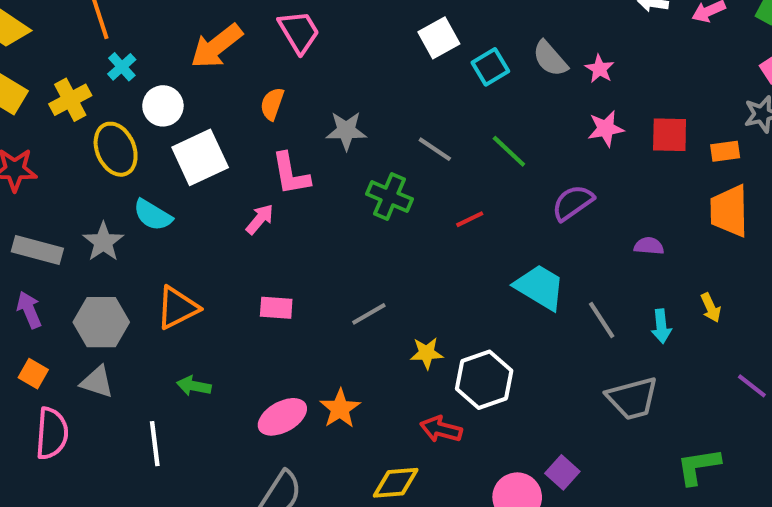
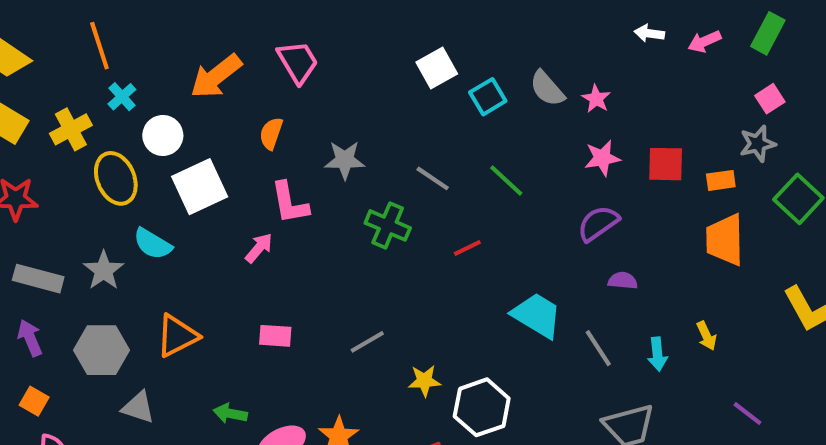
purple semicircle: (573, 203) -> (598, 223), moved
purple semicircle: (649, 246) -> (623, 281), moved
gray triangle: (97, 382) -> (138, 407), moved
green arrow: (194, 386) -> (230, 413), moved

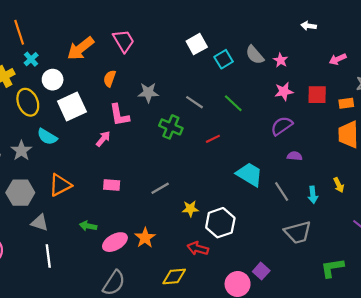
pink arrow: (704, 41) -> (338, 59), moved

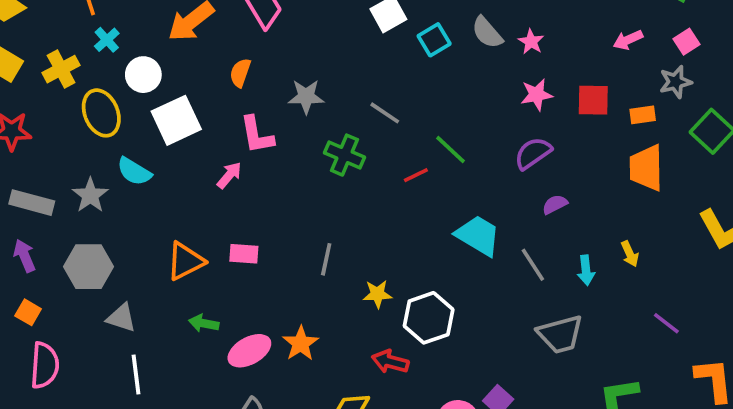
green line: (233, 103) -> (451, 150), moved
purple semicircle: (295, 156) -> (555, 204), turned -32
orange triangle: (60, 185) -> (185, 261), moved
gray line: (160, 188) -> (326, 259), turned -48

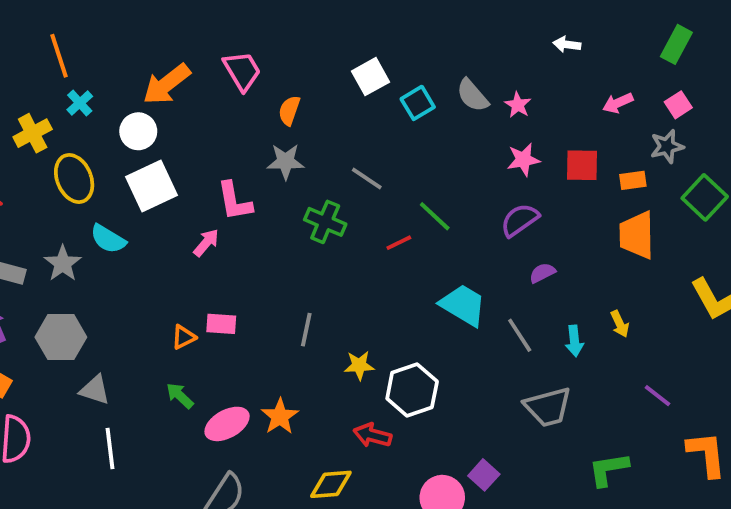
orange semicircle: (240, 73) -> (289, 111), moved
white circle: (143, 75) -> (138, 131), moved
orange triangle: (185, 261) -> (184, 337), moved, size x0.6
green arrow: (204, 323) -> (180, 396), turned 32

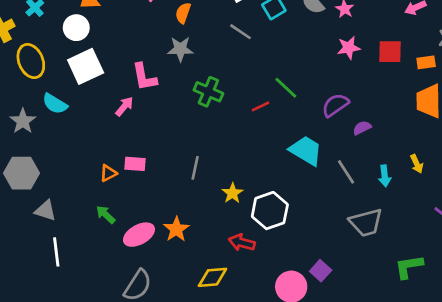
gray line: (367, 178) -> (240, 32), moved
purple semicircle: (520, 220) -> (335, 105), moved
yellow star: (359, 365) -> (232, 193), turned -30

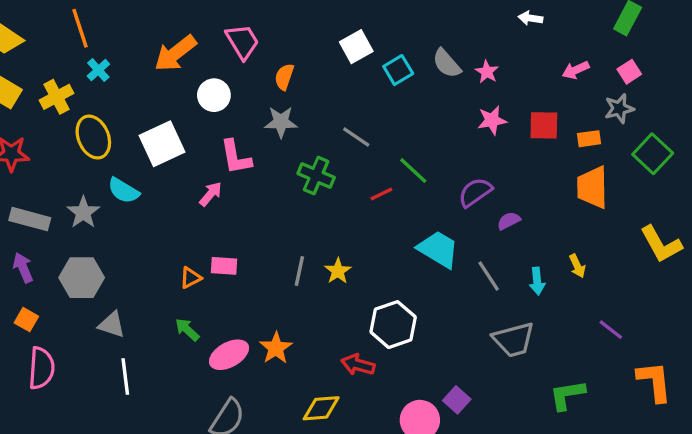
white circle: (76, 28) -> (214, 95), moved
gray line: (240, 32) -> (356, 137), moved
yellow star: (232, 193) -> (338, 271), moved

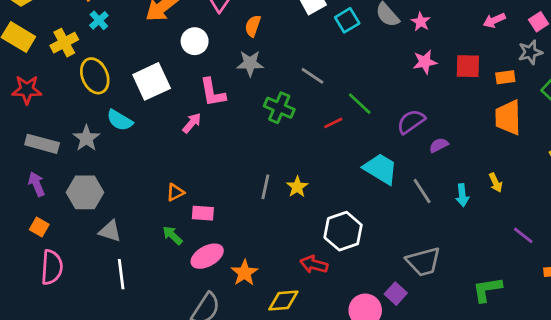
pink rectangle: (224, 266) -> (203, 213), moved
gray trapezoid: (514, 340) -> (423, 262), moved
orange star: (276, 348) -> (245, 273), moved

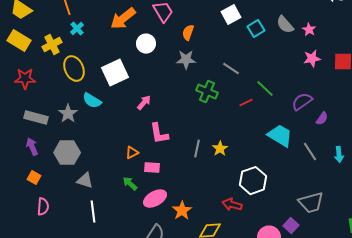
pink L-shape: (213, 92) -> (159, 134), moved
purple semicircle: (439, 145) -> (322, 119), turned 152
pink semicircle: (52, 267) -> (43, 207), size x0.7

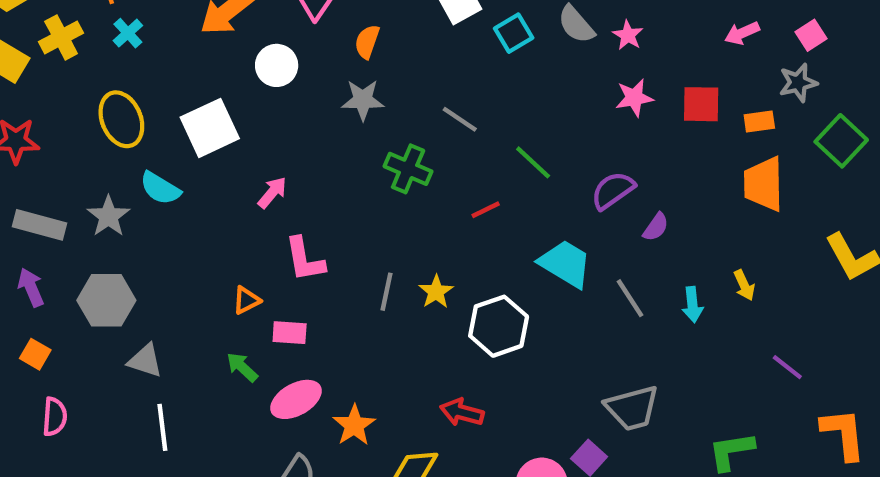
yellow cross: (52, 45) -> (61, 37), moved
red line: (246, 103) -> (486, 210), moved
white hexagon: (253, 181) -> (499, 326), moved

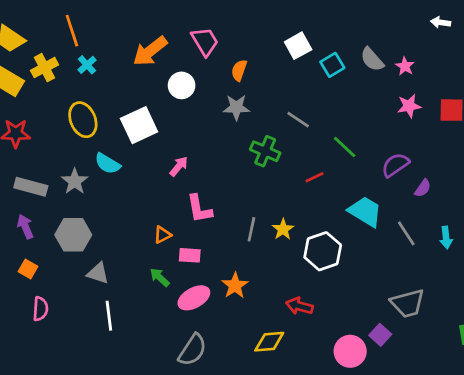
orange star: (354, 425) -> (235, 286), moved

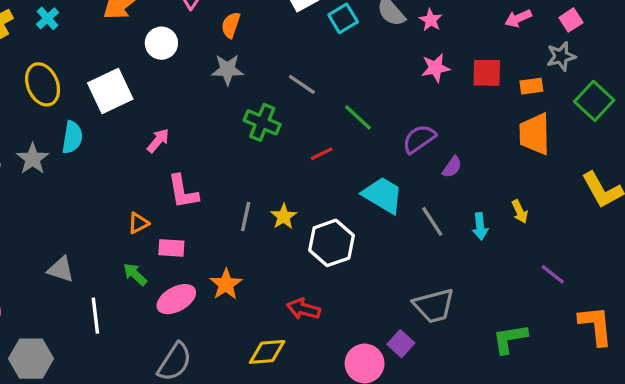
cyan semicircle: (108, 164) -> (72, 137), turned -112
gray hexagon: (73, 235) -> (31, 359), moved
white line: (109, 316) -> (95, 316), moved

